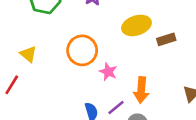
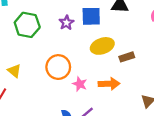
orange arrow: (141, 90) -> (109, 84), moved, turned -96

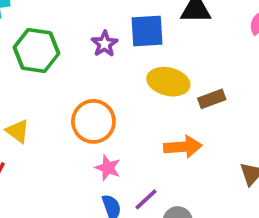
yellow ellipse: (102, 46) -> (168, 82), turned 35
pink star: (80, 84) -> (108, 168), moved

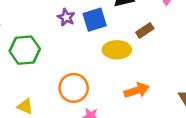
purple star: (105, 44) -> (66, 17), moved
brown rectangle: (212, 99) -> (145, 30), moved

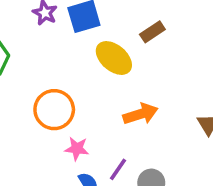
yellow ellipse: (117, 50) -> (114, 58), turned 40

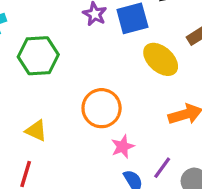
pink star: (77, 149) -> (123, 147), turned -30

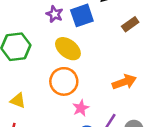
yellow ellipse: (161, 59) -> (68, 49), moved

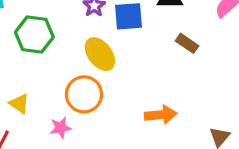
brown rectangle: (130, 24) -> (187, 43), turned 56
pink star: (81, 108) -> (61, 128), moved

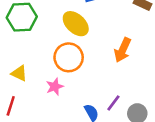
orange arrow: (161, 115) -> (123, 50), moved, turned 130

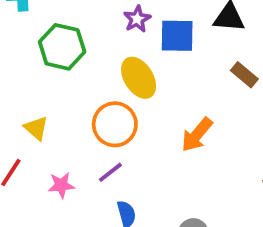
pink star: (55, 87) -> (61, 185), moved
purple line: (113, 103) -> (110, 172), moved

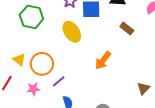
orange circle: (115, 124) -> (42, 64), moved

